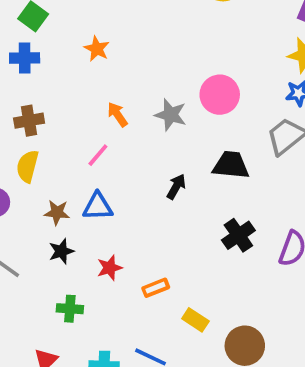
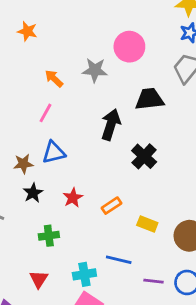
black arrow: (176, 187) -> (111, 125), size x1.5
black cross: (238, 235) -> (144, 156), moved

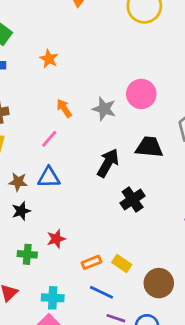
red star: (73, 198) -> (56, 239), moved
orange rectangle: (112, 206) -> (91, 262), moved
blue line: (119, 260) -> (101, 292), moved

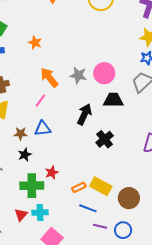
pink circle: (141, 94) -> (104, 73), moved
orange arrow: (64, 108) -> (49, 77), size x1.5
green cross: (27, 254) -> (32, 186), size x1.6
yellow rectangle: (122, 263) -> (101, 186), size x1.5
cyan cross: (53, 298) -> (40, 213), moved

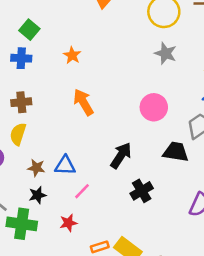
gray star: (78, 75) -> (166, 53), moved
black trapezoid: (113, 100) -> (176, 152), moved
pink line: (40, 101) -> (82, 191), moved
green cross: (32, 186) -> (22, 224), moved

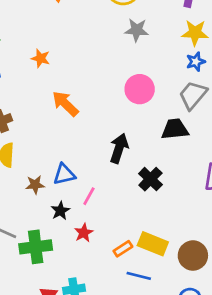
black star: (38, 195) -> (60, 211), moved

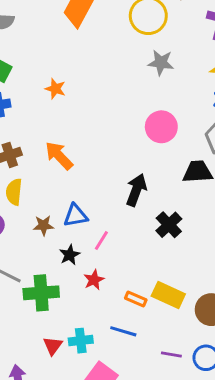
orange arrow: (65, 104) -> (59, 156), moved
orange rectangle: (123, 249) -> (136, 299), turned 54
blue line: (139, 276) -> (123, 331), moved

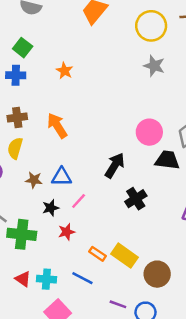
pink circle: (161, 127) -> (149, 132), moved
red triangle: (53, 346) -> (23, 279), turned -42

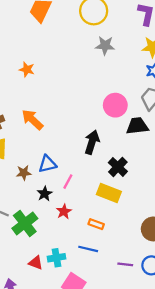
green cross: (22, 234) -> (25, 223), turned -30
yellow rectangle: (125, 256) -> (109, 193), moved

